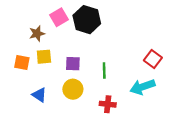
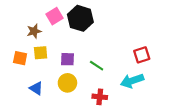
red square: (153, 59) -> (142, 55), turned 35
green line: (104, 71) -> (97, 66), turned -56

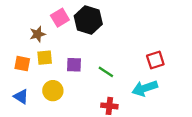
yellow circle: (67, 83) -> (53, 91), moved
blue triangle: (36, 88) -> (21, 97), moved

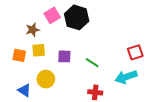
blue triangle: (21, 97) -> (24, 90), moved

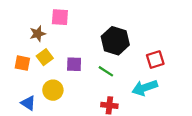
pink square: (52, 15) -> (60, 17), turned 35
black hexagon: (77, 17) -> (115, 41), moved
yellow square: (39, 50) -> (45, 57), turned -32

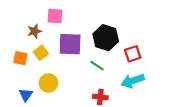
red square: (155, 60) -> (133, 54), moved
purple square: (74, 64) -> (70, 44), moved, size x1.6
blue triangle: (28, 103) -> (26, 95), turned 32

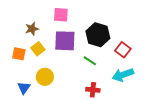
pink square: (55, 16) -> (61, 15), moved
red square: (133, 54) -> (123, 50), turned -35

